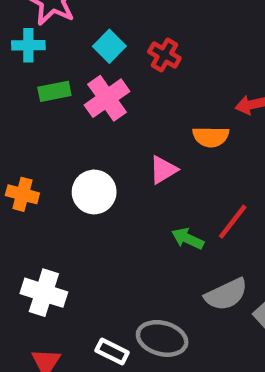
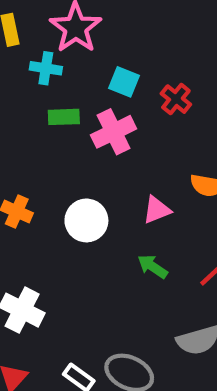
cyan square: (109, 46) -> (124, 82), turned -32
green arrow: (188, 239) -> (153, 267), moved

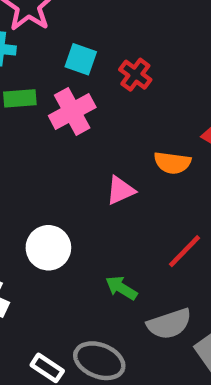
white circle: (86, 220) -> (48, 248), moved
green arrow: (153, 267) -> (121, 288), moved

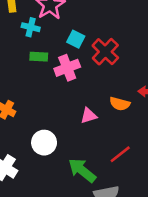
red cross: (135, 75) -> (105, 52), size x1.5
green arrow: (121, 288) -> (82, 170), size x1.6

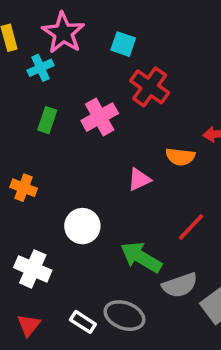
cyan cross: (31, 27) -> (41, 68), turned -30
cyan square: (76, 39) -> (123, 44), moved
green rectangle: (39, 57) -> (47, 120), moved, turned -66

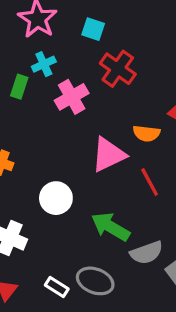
cyan cross: (41, 68) -> (44, 64), moved
green rectangle: (47, 120) -> (19, 87), moved
pink triangle: (139, 179) -> (108, 155), size x1.6
red line: (191, 227) -> (150, 182), moved, turned -72

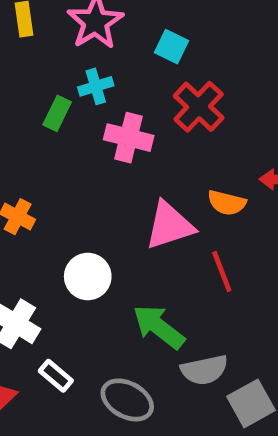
pink cross: (72, 97) -> (129, 138), turned 36
white rectangle: (57, 287) -> (56, 376), moved

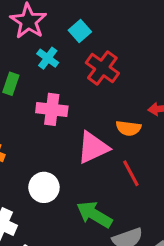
cyan square: (172, 47) -> (80, 31), turned 30
cyan cross: (96, 86) -> (48, 58), moved, turned -30
pink cross: (129, 138) -> (52, 109), moved

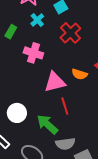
red line: (131, 173) -> (65, 106), moved
white circle: (44, 187) -> (17, 113), moved

